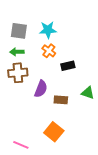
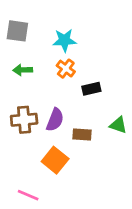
gray square: (19, 31) -> (17, 31), moved
brown cross: (18, 73) -> (24, 120), moved
orange square: (54, 132) -> (55, 160), moved

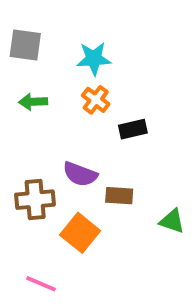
brown cross: (24, 120) -> (35, 200), moved
purple semicircle: (55, 120) -> (80, 174), turned 90
green triangle: (118, 125) -> (172, 221), moved

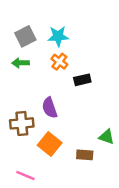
gray square: (25, 45) -> (25, 36), moved, turned -35
purple semicircle: (80, 174) -> (50, 108), turned 50
brown rectangle: (119, 196) -> (85, 155), moved

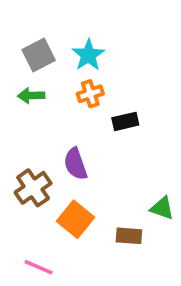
cyan star: (58, 36) -> (88, 55), turned -30
orange cross: (59, 62) -> (90, 94), turned 35
brown cross: (22, 123) -> (33, 188), turned -30

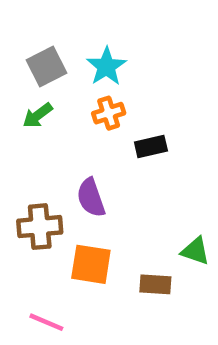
green arrow: (31, 96) -> (38, 115), turned -35
brown cross: (33, 188) -> (40, 227), turned 30
orange square: (75, 219) -> (91, 264), turned -30

